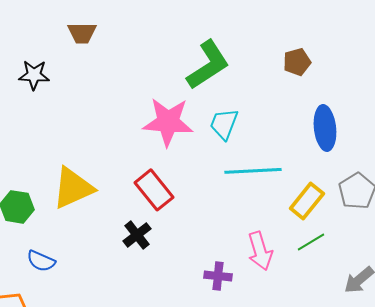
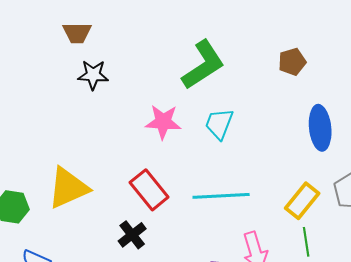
black star: (34, 75) -> (93, 75), moved
pink star: (168, 122) -> (163, 122), size x0.7
cyan line: (253, 171) -> (221, 196), moved
green line: (311, 242) -> (306, 242), turned -68

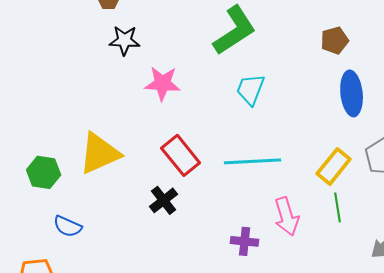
brown pentagon: (292, 62) -> (335, 40), moved
pink star: (163, 122) -> (163, 83), moved

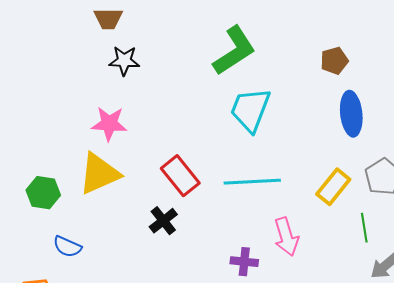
pink star: (163, 83) -> (109, 124), moved
cyan trapezoid: (251, 89) -> (250, 110), size x1.4
green line: (338, 207) -> (364, 228), moved

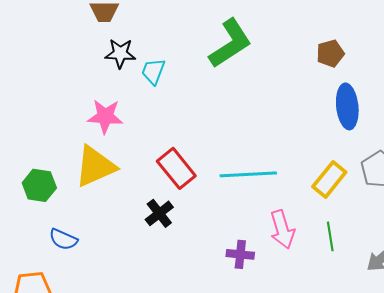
cyan trapezoid: (250, 110) -> (153, 71), moved, size x0.6
green line: (364, 228) -> (330, 236), moved

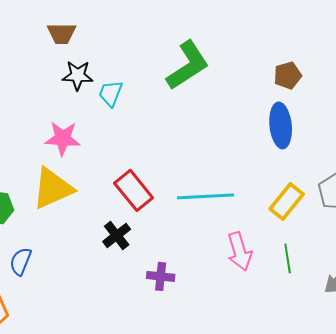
blue ellipse: (347, 106) -> (281, 125), moved
blue semicircle: (63, 239) -> (21, 261), turned 88
purple cross: (240, 254) -> (161, 276), moved

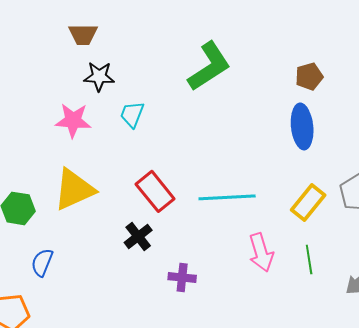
cyan trapezoid: (111, 93) -> (132, 114), moved
pink star: (63, 138) -> (73, 120), moved

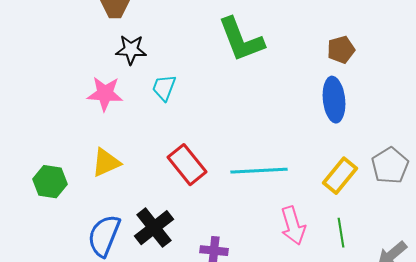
green L-shape: (209, 66) -> (241, 40), turned 102
yellow triangle: (74, 189) -> (106, 163), size x0.7
black cross: (138, 236) -> (154, 228), moved, size x1.4
blue semicircle: (42, 262) -> (104, 236), moved, size x1.5

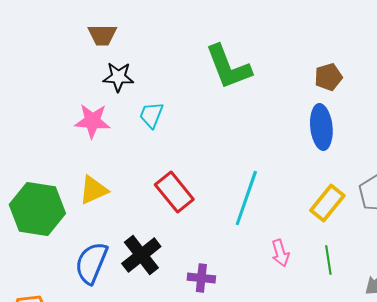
cyan line: (259, 171) -> (246, 198), turned -68
green hexagon: (50, 182) -> (37, 209), size x1.6
pink arrow: (293, 226) -> (280, 253), size x0.7

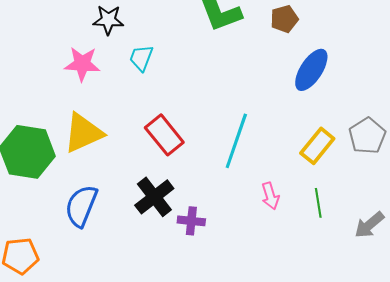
brown pentagon: (328, 77) -> (284, 19), moved
blue ellipse: (321, 127) -> (311, 70), turned 39
yellow triangle: (93, 190) -> (83, 133), size x1.4
black cross: (141, 255) -> (154, 197), moved

